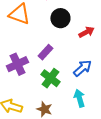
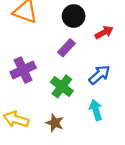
purple rectangle: (45, 52) -> (67, 48), moved

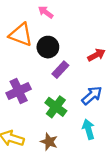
black circle: (74, 16) -> (48, 47), moved

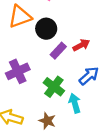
orange triangle: (21, 35) -> (20, 17), turned -40
red arrow: (96, 55) -> (81, 45), moved
cyan arrow: (88, 129) -> (75, 103), moved

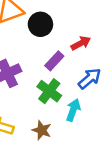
purple rectangle: (58, 51) -> (54, 61), moved
cyan arrow: (75, 103) -> (73, 110), turned 36

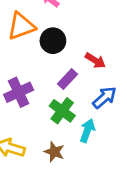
red arrow: (81, 43) -> (95, 61), turned 60

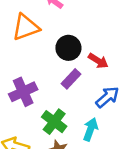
black circle: (53, 41) -> (68, 48), moved
green cross: (62, 111) -> (54, 122), moved

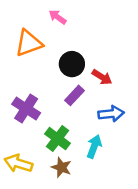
purple cross: (23, 92) -> (26, 109), turned -32
blue arrow: (107, 97) -> (111, 114), turned 35

